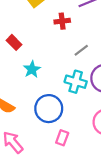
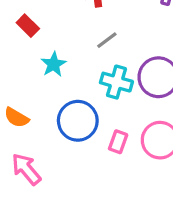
gray line: (81, 50) -> (107, 40), moved
pink rectangle: (62, 138) -> (118, 142), moved

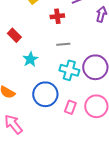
gray line: (107, 40) -> (63, 44), turned 32

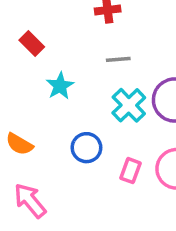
cyan cross: (69, 70) -> (129, 105), turned 30
blue circle: (45, 94) -> (86, 148), size x0.7

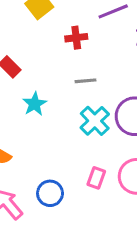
blue circle: (86, 148) -> (50, 193), moved

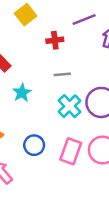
pink rectangle: (96, 178) -> (71, 151), size x1.5
blue circle: (50, 193) -> (34, 145), moved

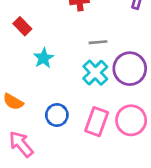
gray line: (62, 74) -> (98, 42), moved

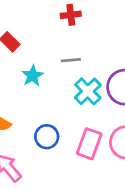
gray line: (98, 42) -> (71, 60), moved

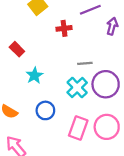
gray line: (71, 60) -> (85, 63), moved
blue circle: (47, 137) -> (45, 110), moved

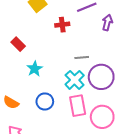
pink rectangle: (78, 128) -> (78, 106), moved, turned -30

